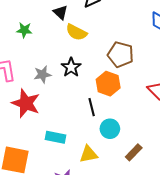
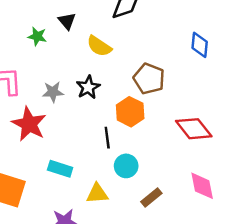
black triangle: (60, 12) -> (67, 21), moved

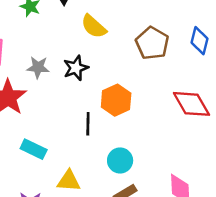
brown pentagon: (149, 79) -> (152, 43), moved
red diamond: (194, 129) -> (191, 104), moved
cyan circle: (126, 166) -> (120, 160), moved

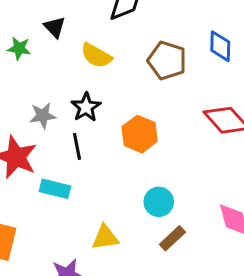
black line: (88, 124) -> (77, 146), moved
cyan rectangle: (34, 149) -> (55, 189), moved

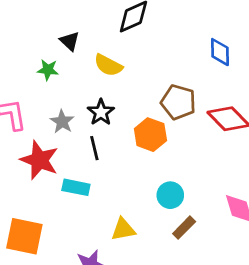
green star: (19, 48) -> (48, 70), moved
brown pentagon: (167, 60) -> (178, 102), moved
gray star: (43, 116) -> (62, 122), turned -30

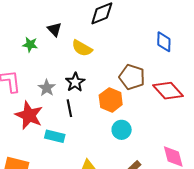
green star: (48, 70) -> (30, 45), moved
cyan circle: (170, 195) -> (122, 130), moved

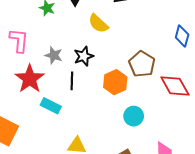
gray star: (47, 88) -> (54, 55), turned -30
cyan circle: (122, 130) -> (134, 116), moved

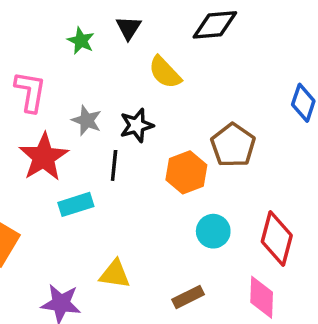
red diamond: (175, 86) -> (277, 238), moved, turned 40
cyan rectangle: (51, 106) -> (76, 204), turned -48

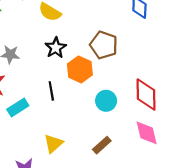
black star: (137, 125) -> (56, 48), moved
black line: (114, 165) -> (51, 91), moved
yellow triangle: (115, 274) -> (53, 143), turned -35

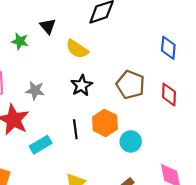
orange hexagon: (80, 69) -> (105, 123), moved
red diamond: (146, 95) -> (169, 95), moved, size x0.7

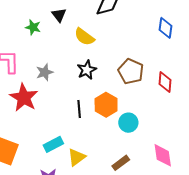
blue diamond: (168, 48) -> (165, 28), moved
gray star: (35, 91) -> (45, 72), turned -30
cyan rectangle: (41, 145) -> (53, 144), moved

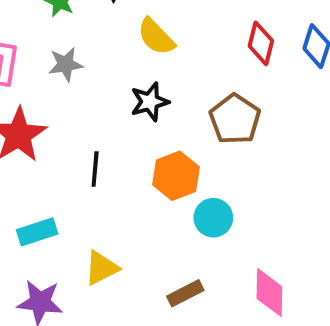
gray star: (45, 72) -> (66, 64), moved
red diamond: (165, 82) -> (261, 43), moved
black line: (79, 109) -> (95, 169), moved
cyan rectangle: (53, 144) -> (37, 232), moved

